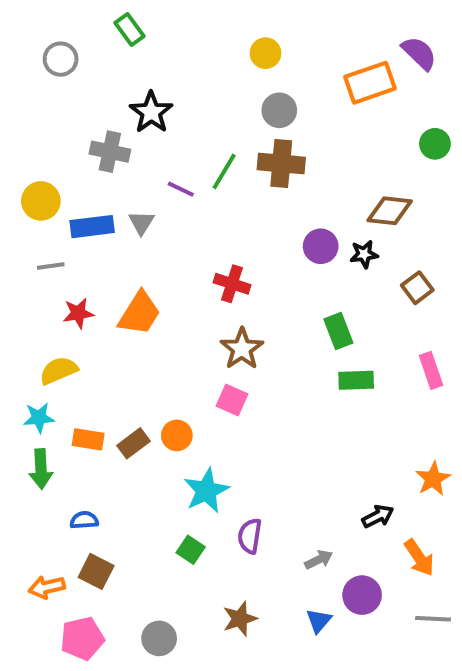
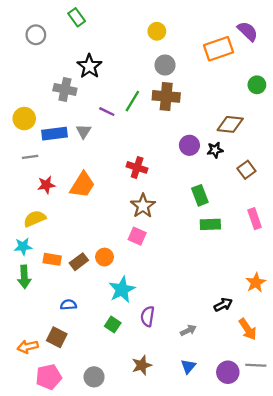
blue semicircle: (84, 520) -> (68, 305), moved
purple circle: (362, 595) -> (228, 372), moved

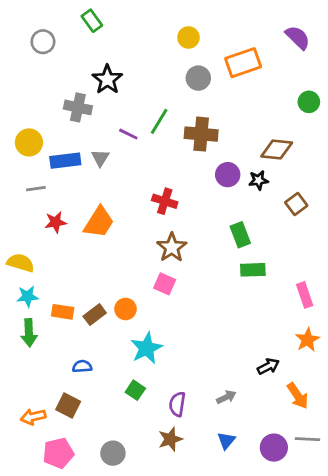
orange rectangle: (219, 49) -> (243, 63), moved
brown cross: (166, 96) -> (201, 134), moved
yellow semicircle: (35, 219) -> (21, 263), moved, turned 40
pink rectangle: (255, 219) -> (305, 295), moved
purple semicircle: (148, 316) -> (177, 404), moved

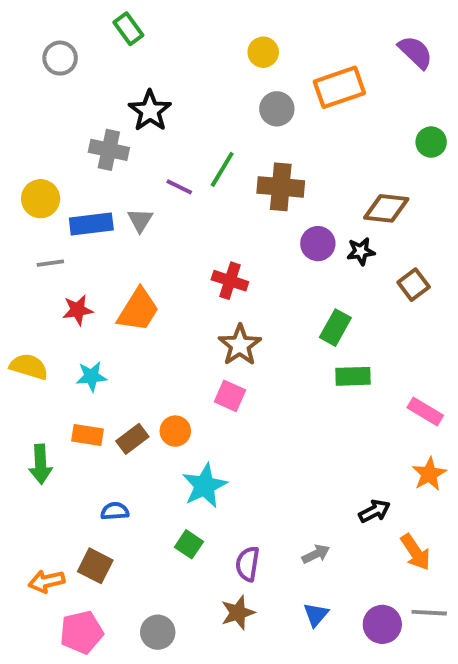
green rectangle: (240, 235) -> (335, 328), turned 50
pink rectangle: (305, 295) -> (425, 412), turned -40
cyan star: (28, 296) -> (91, 376), moved

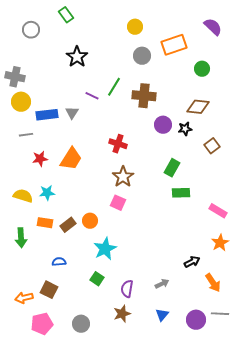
green circle: (431, 142) -> (202, 69), moved
gray cross: (109, 150) -> (15, 77), moved
yellow semicircle: (29, 367) -> (23, 196), moved

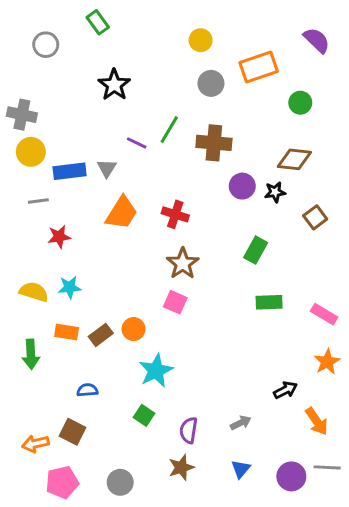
orange trapezoid: (71, 159) -> (122, 213), moved
green rectangle: (181, 193) -> (269, 302), moved

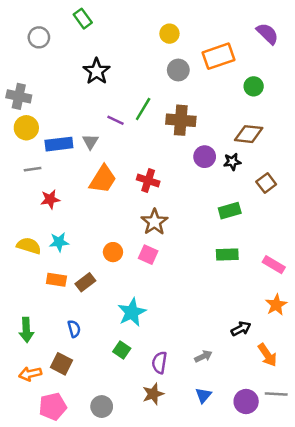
green rectangle: (256, 250) -> (230, 211), moved, turned 45
orange circle: (134, 329) -> (113, 252), moved
green arrow: (31, 354) -> (26, 330), moved
blue semicircle: (87, 390) -> (74, 329), turned 78

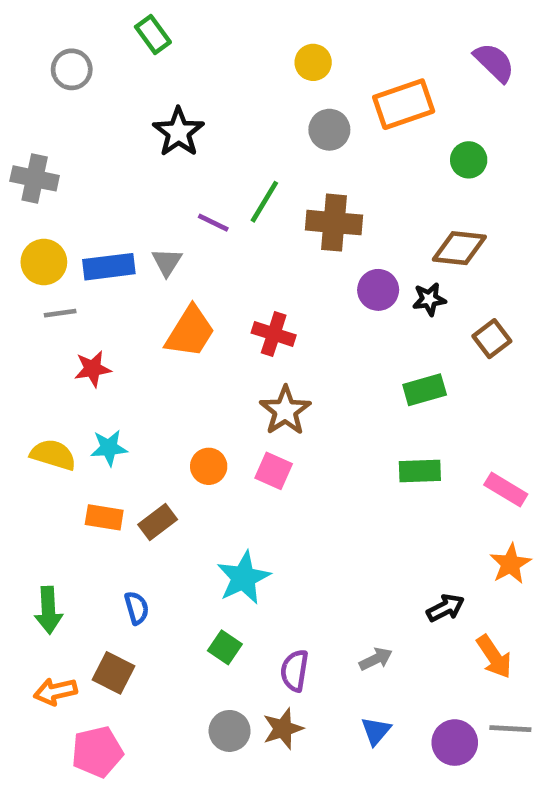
yellow circle: (26, 128) -> (44, 262), moved
gray circle: (102, 407) -> (230, 731), moved

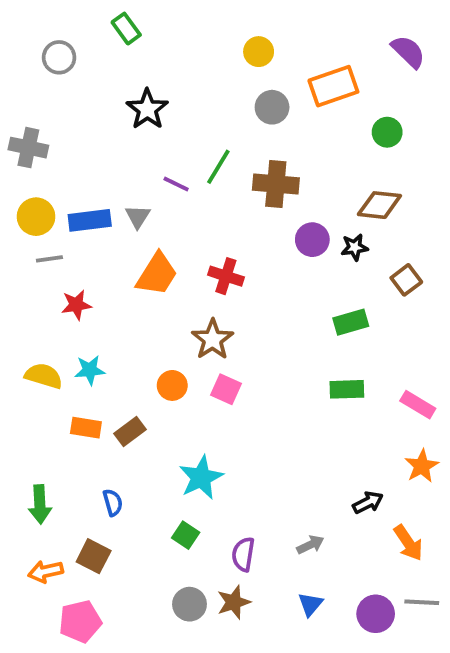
brown star: (285, 411) -> (213, 339), moved

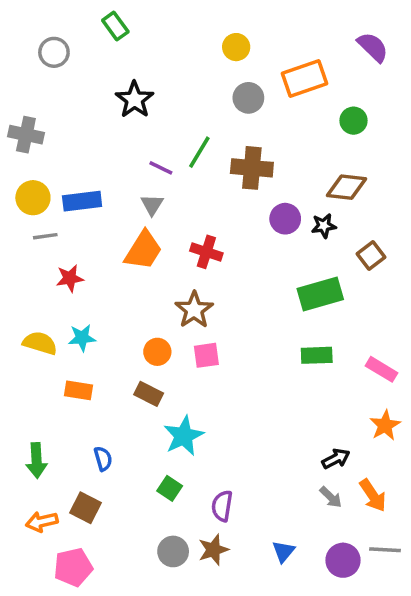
gray triangle: (138, 217) -> (152, 205), moved
green rectangle: (351, 322) -> (320, 294), size x1.4
pink square: (226, 389) -> (206, 355), turned -32
brown rectangle: (130, 431) -> (149, 394), moved, turned 64
gray arrow: (310, 545) -> (331, 497), moved, turned 70

